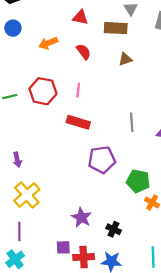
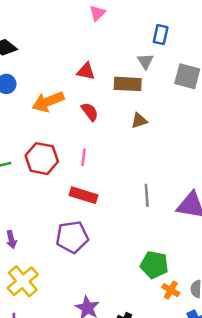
orange arrow: (48, 43) -> (48, 102), size x1.4
purple pentagon: (102, 160) -> (72, 237), moved

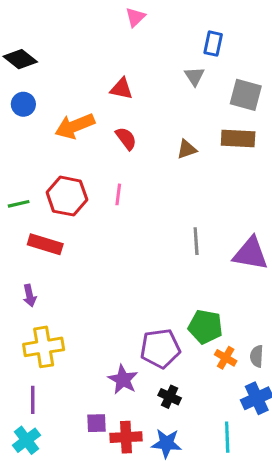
brown rectangle: (128, 84) -> (238, 138), moved
red rectangle: (83, 195) -> (45, 244), moved
purple pentagon: (72, 237) -> (160, 348), moved
yellow cross: (23, 281) -> (44, 347), turned 32

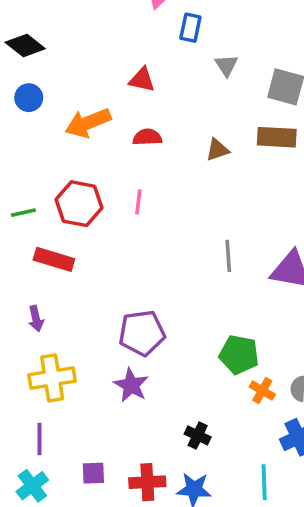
blue rectangle: (213, 44) -> (190, 28), moved
red semicircle: (126, 138) -> (147, 137), turned -55
purple pentagon: (160, 348) -> (142, 333), moved
purple star: (123, 380) -> (131, 385), moved
purple square: (96, 423) -> (93, 473), moved

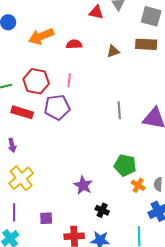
red triangle: (142, 80) -> (96, 12), moved
purple pentagon: (142, 333) -> (57, 107), moved
yellow cross: (52, 378) -> (21, 178), turned -30
purple star: (131, 385) -> (83, 185), moved
purple square: (93, 473) -> (46, 218), moved

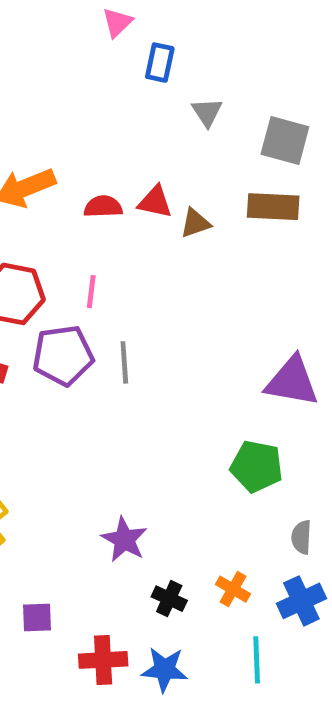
red triangle: (96, 12) -> (155, 202), moved
gray line: (119, 110) -> (124, 362), moved
green pentagon: (125, 165) -> (257, 466), moved
orange cross: (138, 185) -> (233, 589), moved

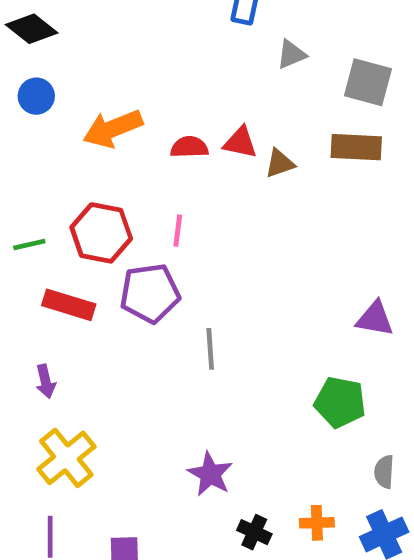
gray triangle: (207, 112) -> (291, 54), turned 40
gray line: (124, 362) -> (210, 349), moved
purple triangle: (292, 381) -> (375, 319), size x0.7
orange cross: (233, 589) -> (317, 523), turned -32

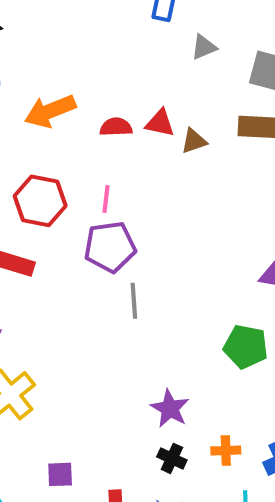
purple pentagon: (150, 293) -> (110, 247), moved
purple star: (210, 474) -> (170, 409), moved

